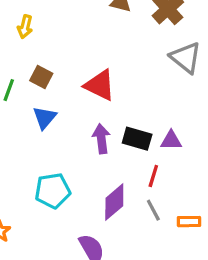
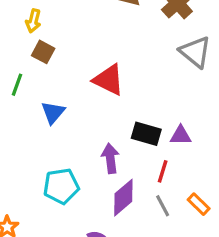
brown square: (41, 77) -> (43, 52), moved
purple arrow: (101, 139) -> (110, 158), moved
orange rectangle: (189, 222) -> (199, 204), moved, turned 45

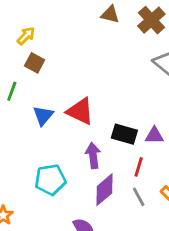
yellow arrow: (33, 21) -> (26, 36), turned -150
red triangle: (109, 80) -> (80, 111), moved

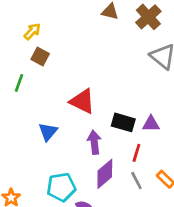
blue triangle: (43, 116) -> (48, 132), moved
cyan pentagon: (50, 180) -> (61, 187), moved

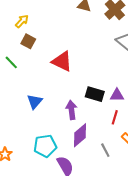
green line: (19, 83) -> (11, 62), turned -64
red triangle: (82, 101) -> (62, 61), moved
red line: (136, 153) -> (115, 117), moved
gray line: (136, 180) -> (105, 150), moved

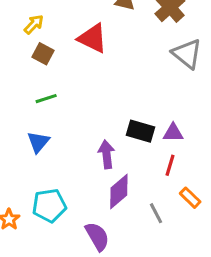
red triangle: (62, 61) -> (93, 38), moved
green line: (11, 62) -> (46, 99), moved, turned -64
blue triangle: (35, 102) -> (38, 142), moved
cyan pentagon: (45, 146) -> (49, 205), moved

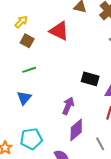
black rectangle: (141, 131) -> (90, 79), moved
purple arrow: (106, 154) -> (68, 106), turned 30

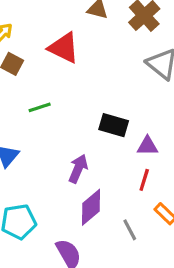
green line: (29, 70) -> (40, 107), moved

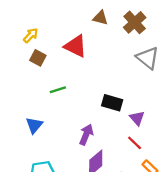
purple triangle: (147, 146) -> (137, 118), turned 49
red line: (144, 180) -> (135, 143), turned -63

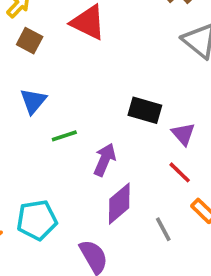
green line: (58, 90) -> (64, 136), moved
blue triangle: (34, 125) -> (33, 101), moved

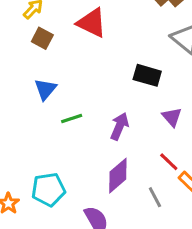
black rectangle: (145, 110) -> (147, 75), moved
purple arrow: (105, 160) -> (119, 126), moved
red line: (180, 172) -> (169, 162), moved

